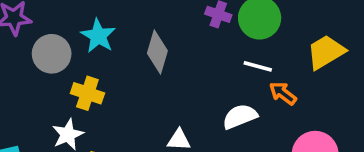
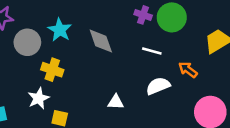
gray diamond: (157, 52) -> (101, 41), turned -36
white line: (258, 66) -> (152, 51), moved

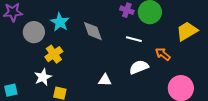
yellow cross: (52, 70) -> (54, 54), turned 36

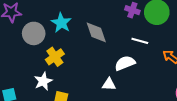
white semicircle: (139, 67) -> (125, 63), moved

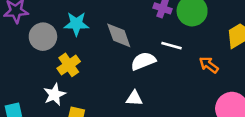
cyan star: (61, 23) -> (76, 24), turned -30
white semicircle: (125, 63) -> (143, 61), moved

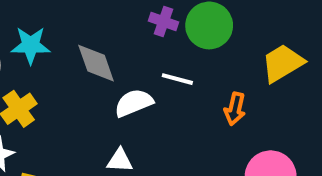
orange arrow: (209, 65) -> (235, 109), turned -114

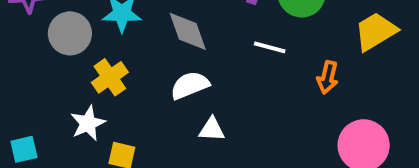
white semicircle: (134, 103) -> (190, 85), moved

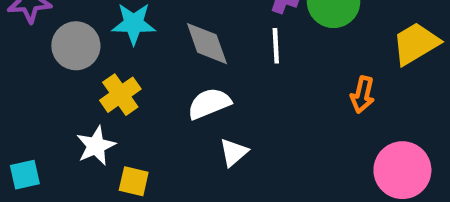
white line: (270, 47) -> (276, 46), moved, turned 72
white triangle: (212, 129) -> (234, 152), turned -44

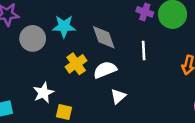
white line: (276, 46) -> (144, 51), moved
yellow cross: (120, 95) -> (76, 64), moved

